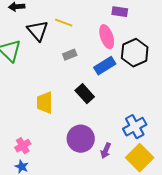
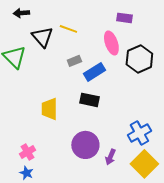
blue rectangle: (105, 66) -> (94, 72), moved
black rectangle: (85, 94) -> (89, 100), turned -36

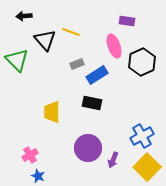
blue star: (26, 173) -> (38, 176), moved

